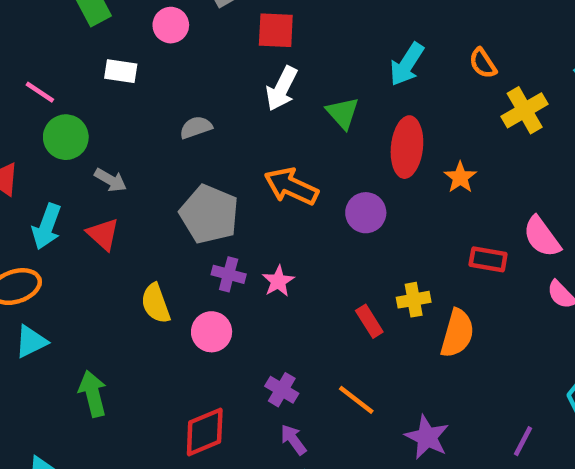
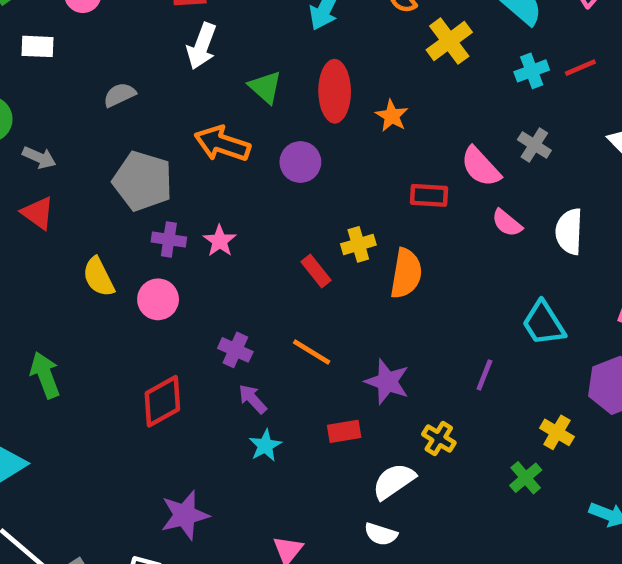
green triangle: (343, 113) -> (265, 87), moved

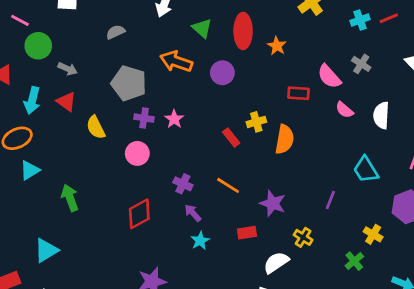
yellow semicircle: (98, 277) -> (96, 127), moved

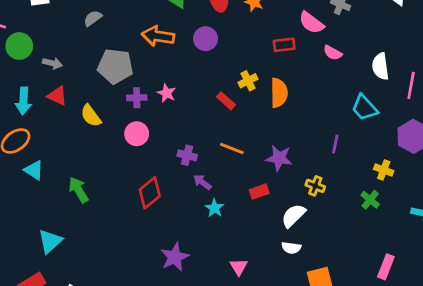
white semicircle: (381, 115) -> (380, 66), moved
cyan triangle: (30, 170) -> (34, 170), turned -45
cyan triangle: (46, 250) -> (50, 241), moved

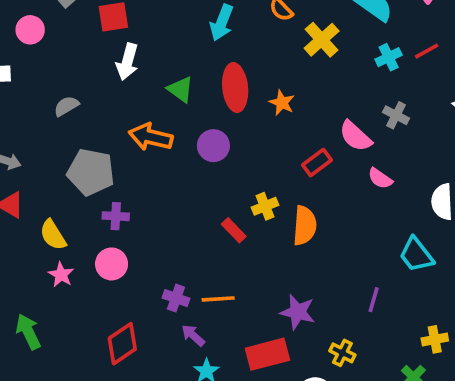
red rectangle: (284, 45) -> (317, 163), turned -35
pink star: (167, 93) -> (61, 275), moved
orange line: (232, 149) -> (218, 299), moved, turned -30
yellow cross: (384, 170) -> (435, 339), turned -36
red rectangle: (259, 192) -> (267, 354), size x1.6

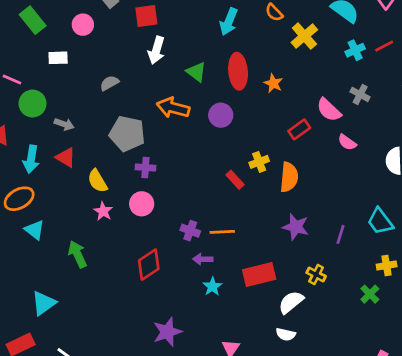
cyan trapezoid: (416, 255) -> (380, 221), moved
purple star: (298, 312) -> (296, 227), moved
purple arrow: (193, 335) -> (203, 259), turned -42

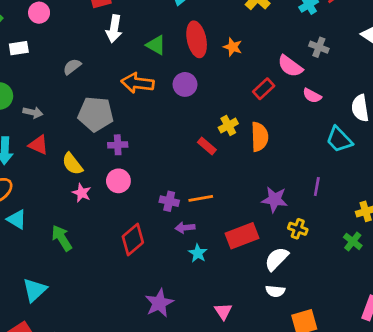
cyan trapezoid: (380, 221) -> (339, 140), moved
purple star: (296, 227) -> (275, 199), moved

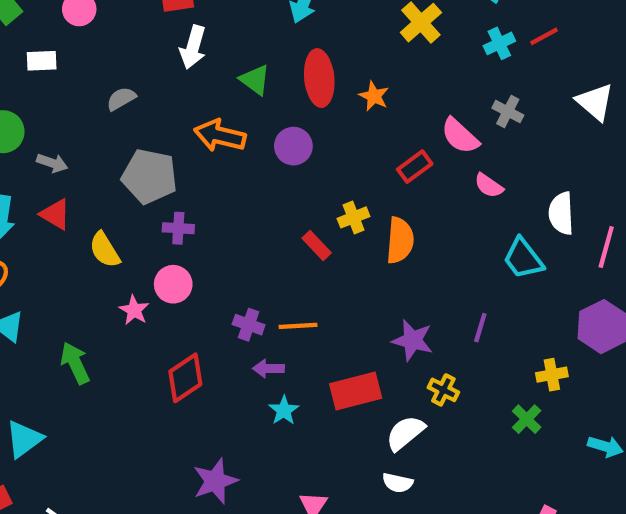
pink star: (82, 193) -> (134, 310), moved

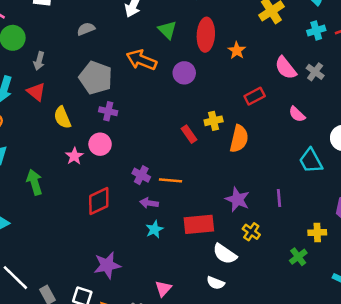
pink semicircle: (460, 136) -> (286, 68), moved
gray arrow: (52, 163) -> (39, 61), turned 78
purple line: (480, 328) -> (279, 198), turned -30
white semicircle: (405, 433) -> (225, 254), turned -115

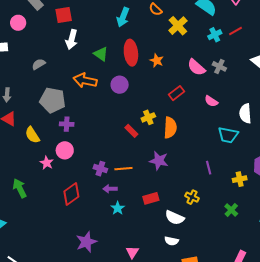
cyan trapezoid: (311, 161) -> (228, 135), turned -40
purple star: (237, 199) -> (159, 161), moved
red rectangle: (199, 224) -> (151, 198), size x0.7
yellow cross: (317, 233) -> (240, 179), moved

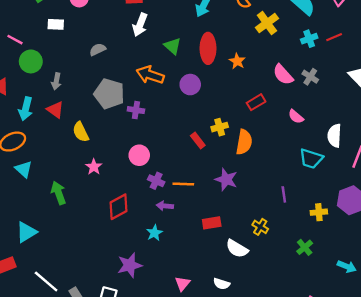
purple cross: (67, 124) -> (136, 110), moved
pink circle: (65, 150) -> (139, 155), moved
cyan star: (118, 208) -> (154, 233), moved
white semicircle: (172, 241) -> (222, 284), moved

